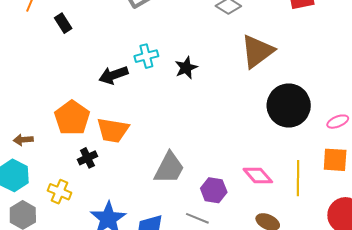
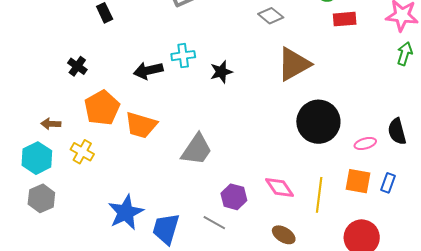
black cross: (87, 158) -> (77, 66), moved, turned -36
gray trapezoid: (169, 168) -> (197, 150), moved
yellow cross: (59, 192) -> (82, 152), moved

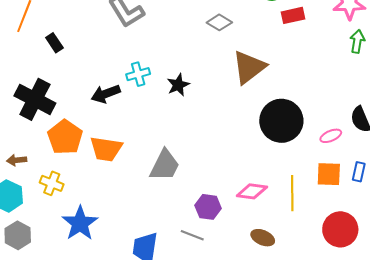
black cross: (77, 66) -> (35, 99), size x2.0
pink diamond: (279, 187) -> (252, 191), turned -40
blue star: (126, 212) -> (80, 223), moved

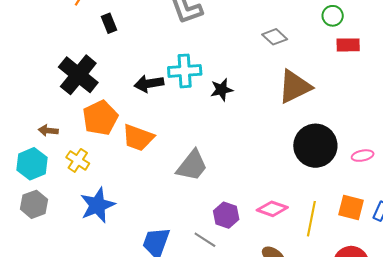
cyan cross: (138, 74) -> (185, 71), size x1.4
pink ellipse: (331, 136) -> (363, 156), moved

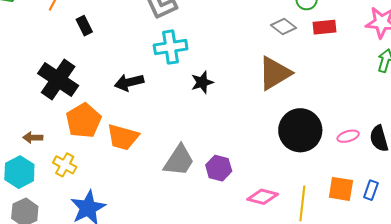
gray diamond: (275, 37) -> (283, 27), moved
cyan cross: (185, 71) -> (171, 47), moved
purple hexagon: (226, 215) -> (219, 168), moved

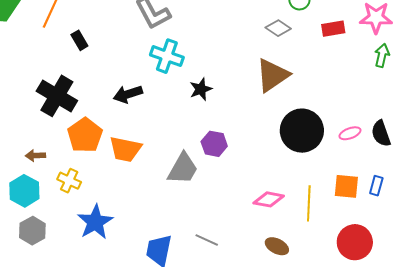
red rectangle: (324, 27) -> (333, 29), moved
cyan cross: (171, 47) -> (167, 56), turned 32
purple hexagon: (219, 168) -> (214, 144), moved

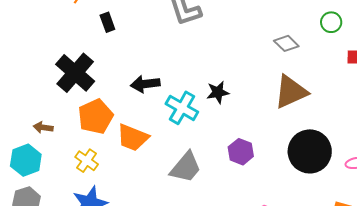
gray diamond: (278, 28) -> (286, 43), moved
cyan cross: (167, 56) -> (182, 108), moved
purple hexagon: (214, 144) -> (241, 152), moved
yellow cross: (69, 181) -> (87, 161), moved

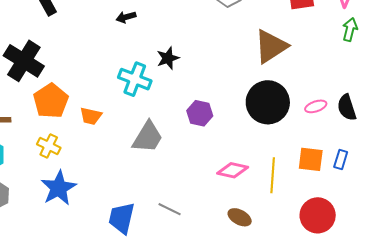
black arrow: (145, 84) -> (126, 17), moved, size x0.7
brown triangle: (291, 92) -> (271, 46), moved
orange trapezoid: (133, 138) -> (91, 116), size x0.7

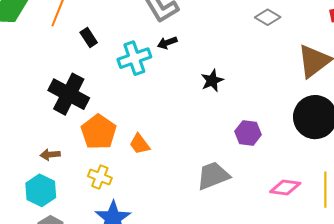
cyan cross: (135, 79) -> (134, 58), moved, turned -36
orange trapezoid: (91, 116) -> (140, 144), turned 45
gray trapezoid: (148, 137) -> (213, 176), moved, turned -138

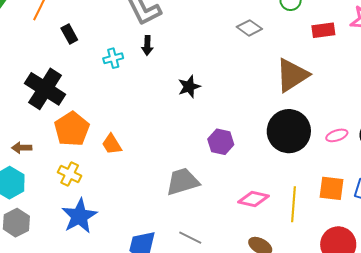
black arrow: (167, 43) -> (147, 45), turned -72
cyan cross: (134, 58) -> (113, 58), size x0.6

